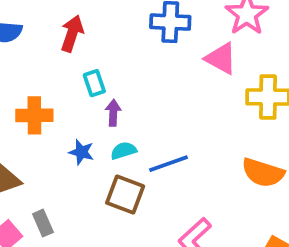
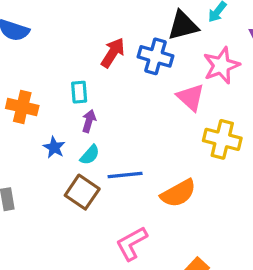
red arrow: (72, 33) -> (113, 53), moved
cyan semicircle: (123, 151) -> (90, 155), turned 135
orange semicircle: (263, 173) -> (178, 193), moved, turned -60

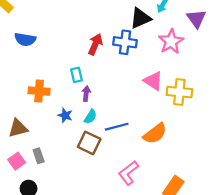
pink triangle: (191, 97) -> (153, 81), moved

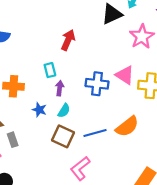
blue cross: (125, 42) -> (97, 84), moved
blue line: (117, 127) -> (95, 133), moved
gray rectangle: (39, 156) -> (13, 140), moved
pink L-shape: (128, 173) -> (80, 168), moved

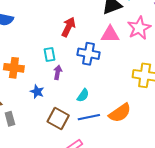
pink triangle: (125, 75) -> (110, 34), moved, turned -36
blue cross: (97, 84) -> (88, 54), moved
cyan semicircle: (64, 111) -> (83, 95), moved

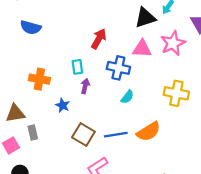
cyan semicircle: (83, 95) -> (127, 97), moved

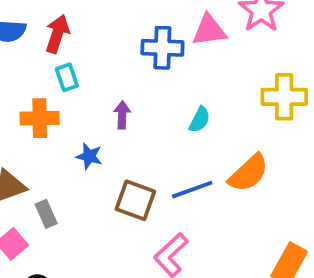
red arrow: (99, 39) -> (57, 34), moved
cyan rectangle: (77, 67) -> (67, 77), moved
blue cross: (118, 68) -> (162, 48), moved

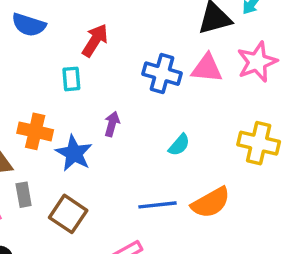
red arrow: (57, 34) -> (95, 40), moved
orange cross: (40, 118) -> (35, 131), moved
blue star: (89, 156) -> (74, 153), size x1.5
brown square: (135, 200) -> (68, 214), moved

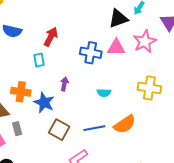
cyan semicircle: (179, 145) -> (104, 93), turned 56
brown square: (68, 214) -> (59, 130), moved

